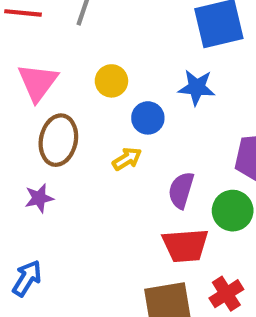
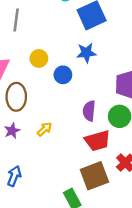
yellow arrow: (127, 159) -> (45, 129), moved

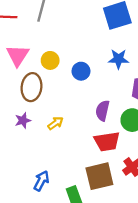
blue star: (86, 53) -> (118, 59), moved
yellow circle: (39, 58) -> (50, 60), moved
blue arrow: (14, 176) -> (41, 181), moved

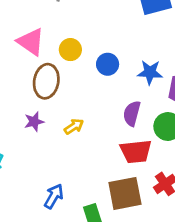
pink triangle: (18, 55) -> (31, 42), turned -30
blue star: (118, 59) -> (150, 72), moved

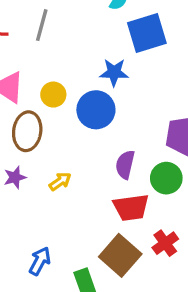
blue circle: (108, 64) -> (96, 110), size x1.5
blue star: (150, 72) -> (114, 72), moved
brown square: (125, 193) -> (120, 255), turned -36

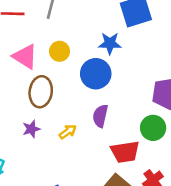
yellow circle: (53, 95) -> (60, 51), moved
purple semicircle: (125, 165) -> (100, 116), moved

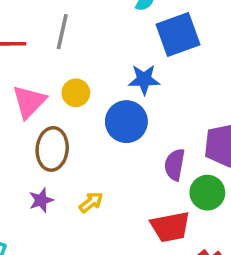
pink triangle: (25, 56) -> (29, 102), turned 44
purple semicircle: (100, 116) -> (175, 165), moved

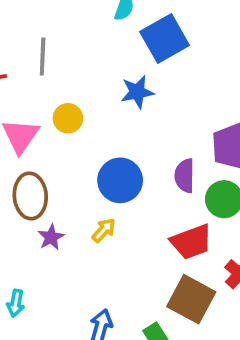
blue circle: (126, 122) -> (120, 180), moved
brown ellipse: (52, 149) -> (30, 196), moved

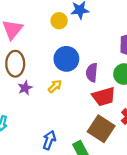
yellow circle: (68, 118) -> (59, 21), moved
purple semicircle: (185, 176) -> (92, 73), moved

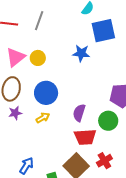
yellow circle: (59, 21) -> (38, 58), moved
blue circle: (66, 59) -> (46, 93), moved

